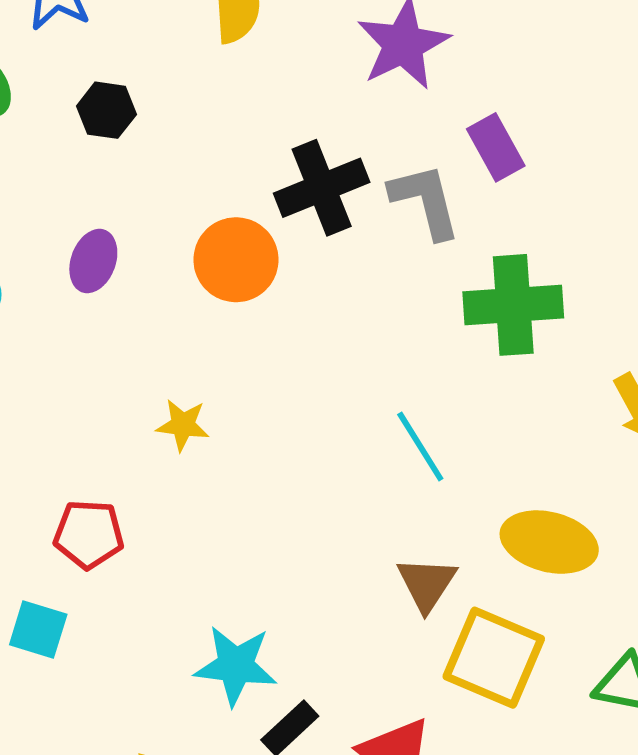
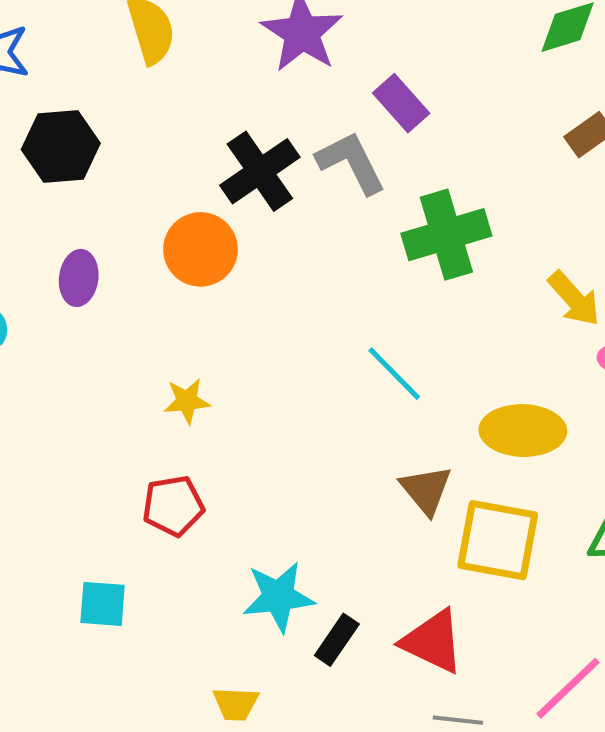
black hexagon: (106, 110) -> (61, 146), size x1.5
red pentagon: (89, 534) -> (173, 506), moved

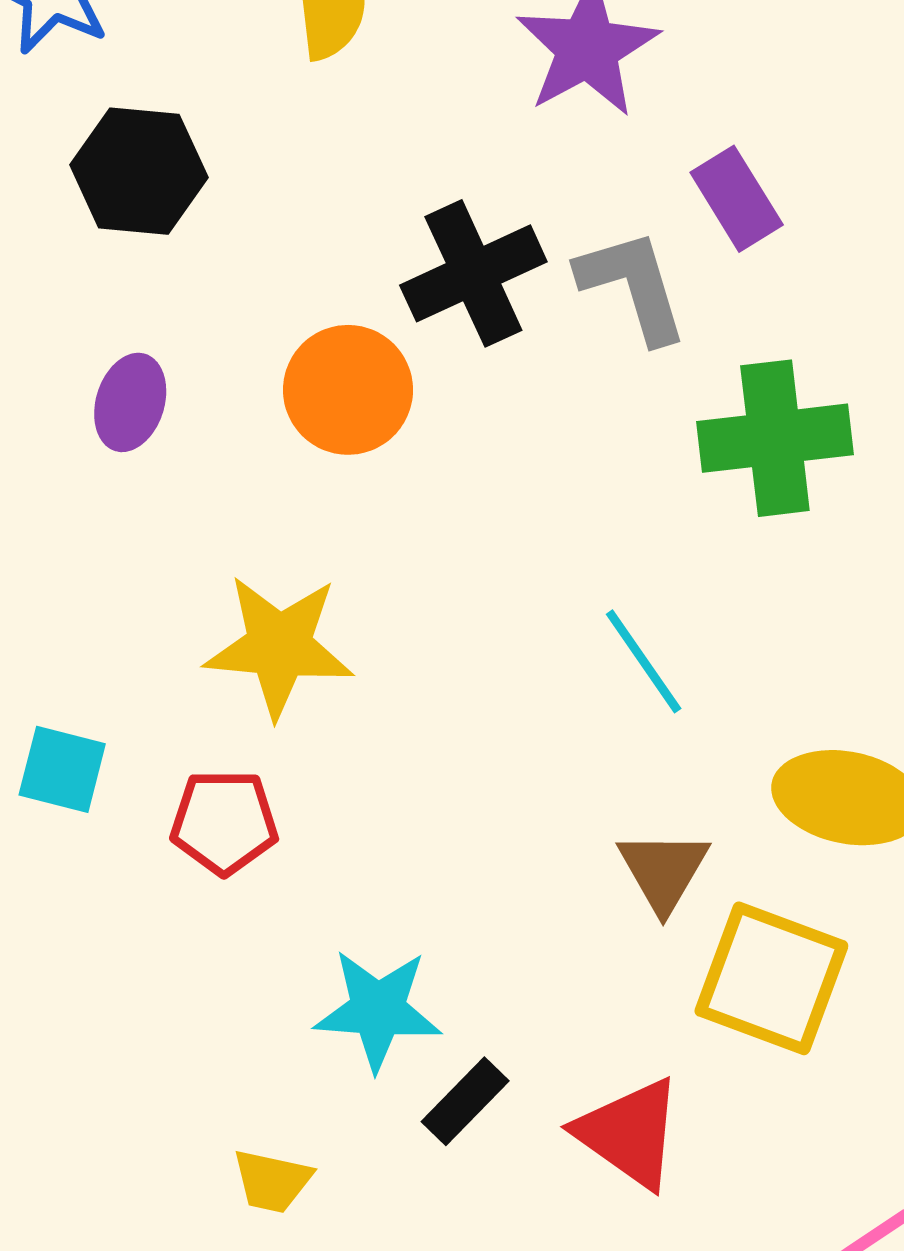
yellow star: (187, 401) -> (279, 646), size x1.8
cyan square: (103, 604) -> (62, 769), moved

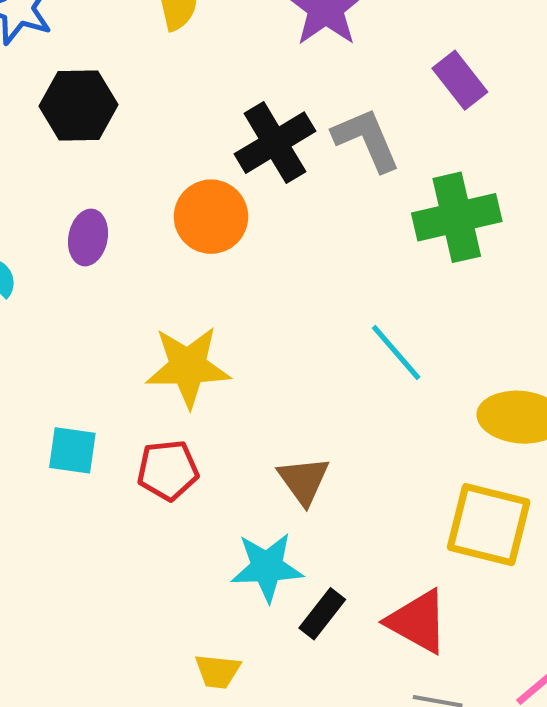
purple rectangle: (737, 199) -> (460, 80), moved
brown triangle: (663, 871) -> (304, 480), moved

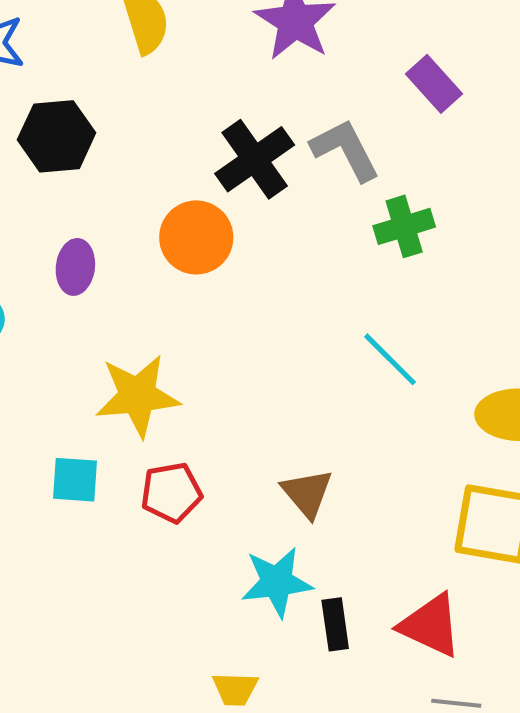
green cross: (457, 217) -> (404, 226), moved, size x0.7
yellow star: (188, 367) -> (138, 396), moved
black rectangle: (322, 614) -> (335, 624), turned -42

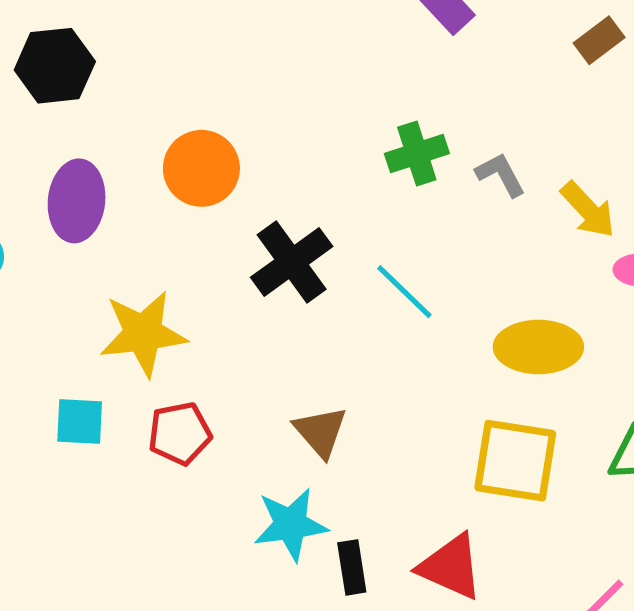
gray L-shape: (345, 150) -> (501, 175), moved, size x0.7
black cross: (255, 159) -> (292, 262), moved
purple ellipse: (75, 267) -> (77, 201), size x1.4

